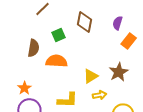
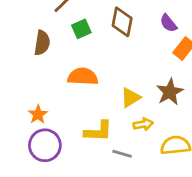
purple semicircle: (118, 23) -> (168, 23), turned -56
green square: (58, 35) -> (81, 29), moved
brown semicircle: (33, 48) -> (42, 43), moved

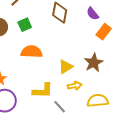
green square: (81, 29) -> (25, 25), moved
gray line: (122, 154) -> (60, 107), turned 32

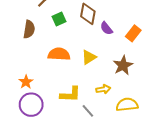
purple semicircle: (93, 14) -> (106, 28), moved
green square: (25, 25) -> (59, 19), moved
yellow triangle: (66, 67) -> (89, 57), moved

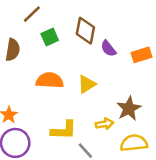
orange rectangle: (133, 33) -> (142, 55), turned 35
brown star: (123, 65) -> (129, 108), moved

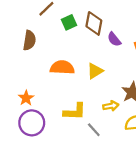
green square: (50, 37) -> (69, 22), moved

